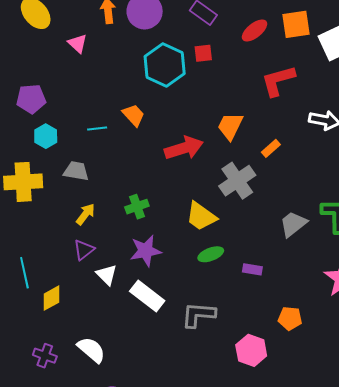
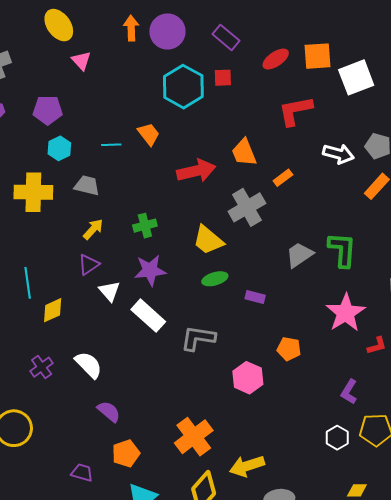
pink triangle: (78, 43) -> (81, 61), moved
orange trapezoid: (230, 126) -> (244, 152), turned -52
purple cross: (45, 356) -> (42, 367), turned 30

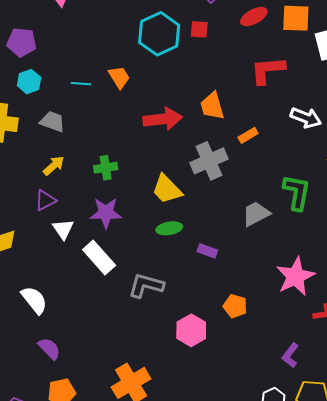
green L-shape: (342, 250) -> (297, 192), moved

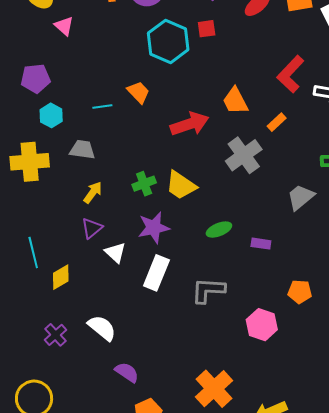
red L-shape: (268, 70) -> (291, 74), moved, turned -30
yellow trapezoid: (167, 189) -> (181, 185), moved
white rectangle: (99, 258) -> (156, 273), turned 76

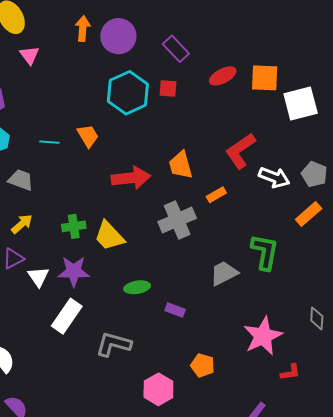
white triangle: (115, 252) -> (38, 277), moved

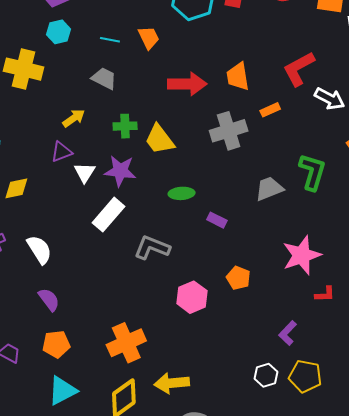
gray trapezoid: (21, 180) -> (104, 78), moved

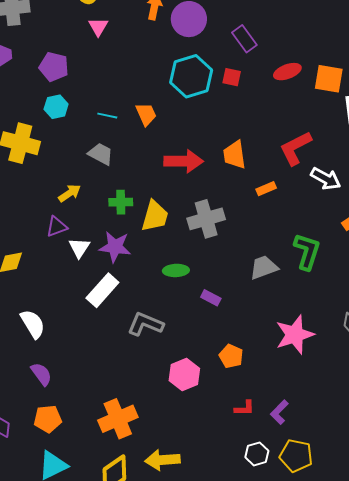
gray cross: (229, 131) -> (206, 219), moved
yellow trapezoid: (159, 139) -> (155, 216), turned -128
red L-shape: (325, 294) -> (244, 408), moved

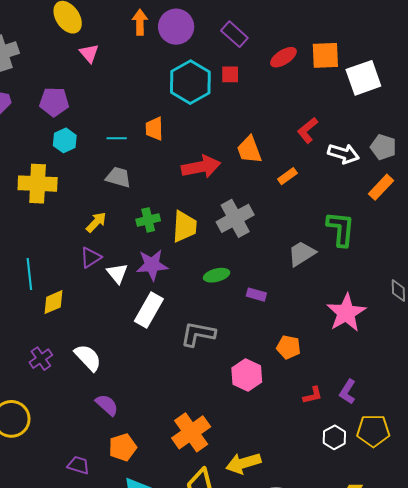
orange trapezoid: (146, 114) -> (154, 129), turned -145
red L-shape: (295, 148) -> (308, 130), size x0.7

